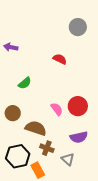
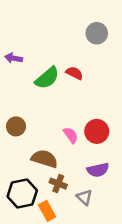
green semicircle: (25, 83) -> (47, 78), moved, size x1.5
brown circle: (13, 113) -> (16, 126), moved

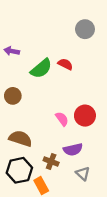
brown circle: (16, 126) -> (13, 96), moved
brown semicircle: (45, 159) -> (20, 139), moved
purple semicircle: (98, 170) -> (73, 149), moved
gray triangle: (84, 197) -> (83, 174), moved

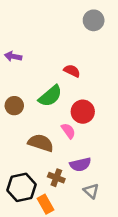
gray circle: (85, 29) -> (94, 20), moved
green semicircle: (41, 69) -> (50, 96), moved
red circle: (85, 116) -> (83, 112), moved
brown semicircle: (20, 139) -> (41, 143), moved

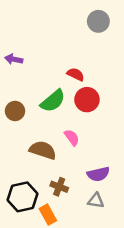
red circle: (83, 112) -> (87, 100), moved
purple semicircle: (80, 164) -> (98, 174), moved
gray triangle: (91, 191) -> (96, 201), turned -35

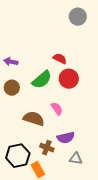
purple arrow: (14, 59) -> (11, 62), moved
purple semicircle: (98, 174) -> (66, 138), moved

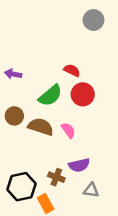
brown circle: (12, 88) -> (14, 116), moved
brown semicircle: (34, 119) -> (41, 127), moved

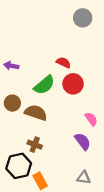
pink semicircle: (68, 130) -> (91, 119), moved
purple semicircle: (79, 165) -> (83, 141), moved, turned -114
brown cross: (56, 177) -> (35, 145), moved
gray triangle: (91, 190) -> (84, 178), moved

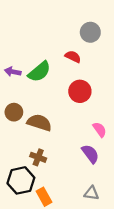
gray circle: (83, 18) -> (90, 32), moved
red semicircle: (63, 63) -> (73, 57), moved
green semicircle: (44, 85) -> (39, 72), moved

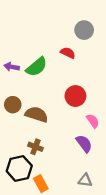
red circle: (80, 91) -> (75, 96), moved

